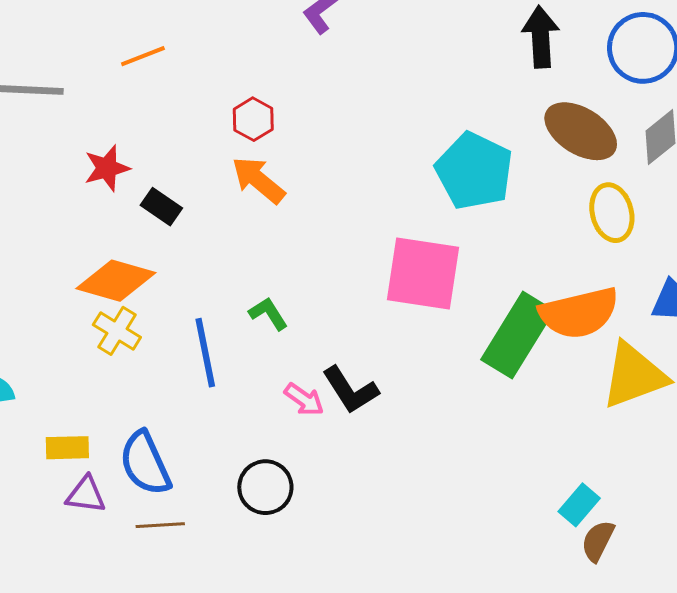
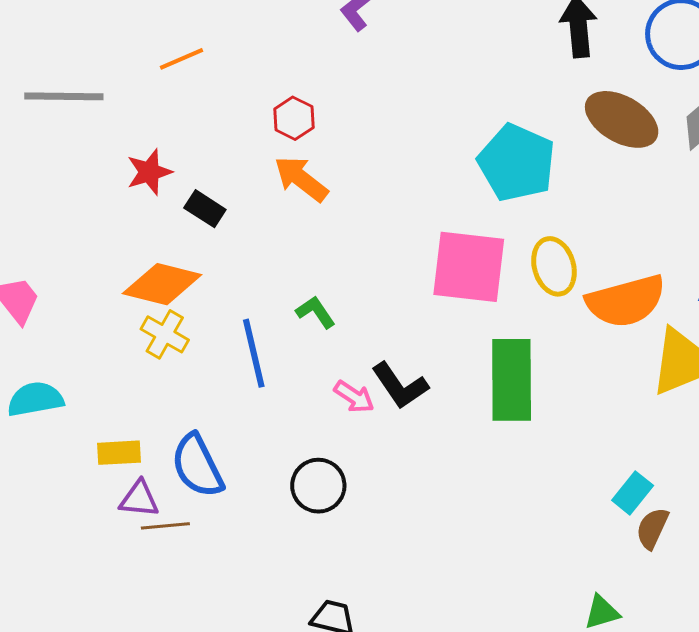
yellow ellipse: (612, 213) -> (554, 266), moved
green rectangle: (517, 335) -> (512, 380), moved, turned -30
brown line: (160, 525) -> (165, 526), moved

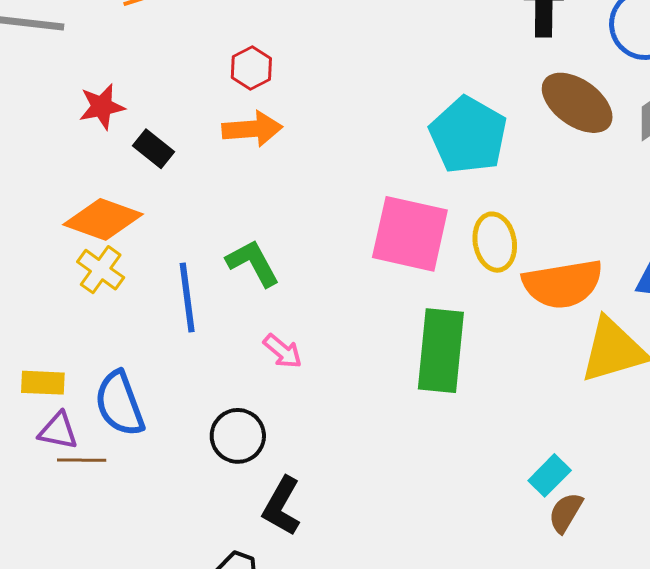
orange arrow: (301, 179) -> (252, 129), turned 132
green L-shape: (316, 312) -> (253, 263), size x1.4
black L-shape: (400, 386) -> (282, 506), moved, turned 58

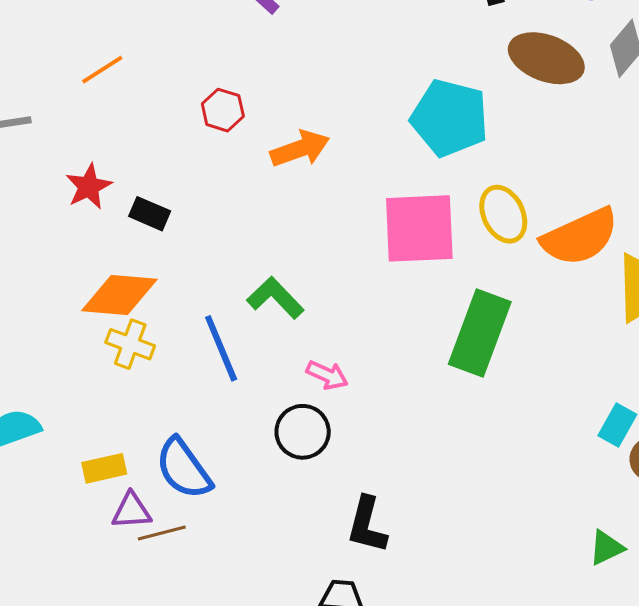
orange arrow: (252, 129) -> (300, 149), moved
green rectangle: (441, 351) -> (480, 333), turned 30
black circle: (238, 436) -> (303, 432), moved

